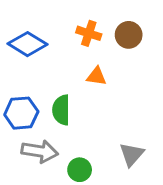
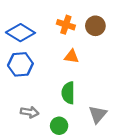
green semicircle: (61, 110) -> (68, 93), moved
blue hexagon: (21, 113) -> (20, 64), moved
gray arrow: (40, 151) -> (30, 112), size x0.7

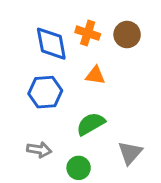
blue diamond: (20, 33) -> (51, 44), moved, turned 48
blue hexagon: (20, 64) -> (45, 92), moved
green semicircle: (68, 93) -> (91, 124), turned 60

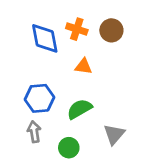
blue hexagon: (45, 92) -> (39, 98), moved
gray arrow: (39, 150) -> (34, 132), turned -108

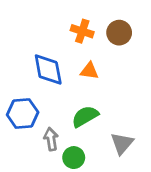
blue diamond: (45, 38) -> (48, 70), moved
blue hexagon: (39, 98) -> (23, 114), moved
gray arrow: (34, 132) -> (51, 139), moved

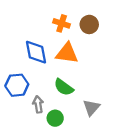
orange triangle: (89, 71) -> (67, 53), size x1.6
green semicircle: (85, 116) -> (64, 87), turned -114

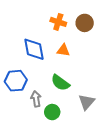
orange triangle: (67, 53) -> (63, 50), size x0.6

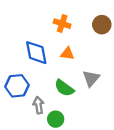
brown circle: (85, 23) -> (102, 25), moved
gray triangle: (87, 102) -> (91, 78), moved

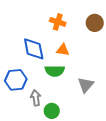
gray triangle: (91, 78) -> (86, 85), moved
green semicircle: (64, 88) -> (55, 71), moved, turned -36

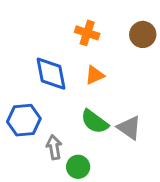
orange triangle: (63, 50) -> (95, 75), turned -32
green semicircle: (55, 71) -> (95, 122), moved, turned 36
gray triangle: (86, 85) -> (129, 128), turned -36

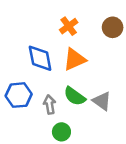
orange cross: (87, 33) -> (69, 26), turned 36
orange triangle: (95, 75) -> (75, 59), size x1.5
gray arrow: (54, 147) -> (50, 105), moved

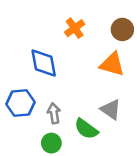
orange triangle: (75, 59) -> (112, 64), moved, turned 40
green semicircle: (75, 96) -> (86, 129), moved
green circle: (61, 132) -> (51, 143), moved

